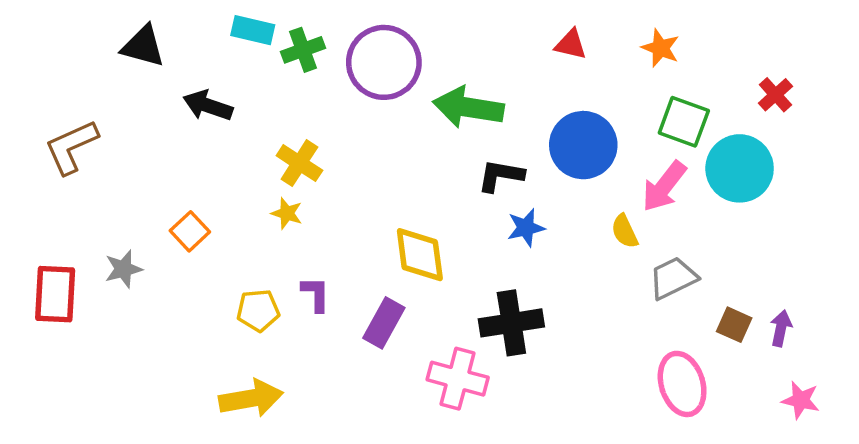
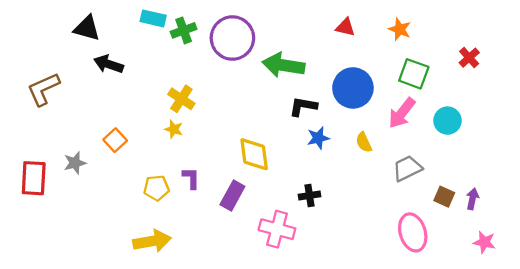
black arrow: (208, 106) -> (109, 64), moved
cyan circle: (740, 168) -> (447, 121), moved, size x0.7
yellow semicircle: (625, 231) -> (364, 142), moved
black cross: (511, 323) -> (310, 196), size x0.6

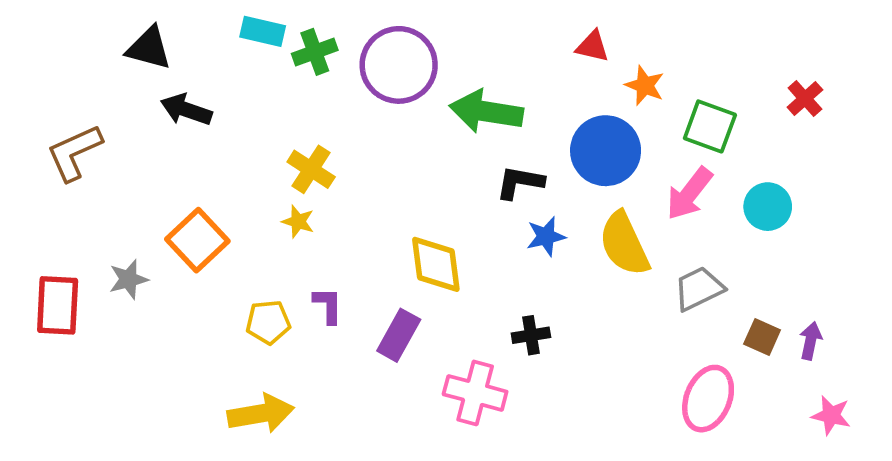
orange star: (400, 29) -> (645, 85), moved
orange square: (115, 140) -> (197, 240), size x1.5
yellow semicircle: (364, 142) -> (624, 244), size x1.8
pink ellipse: (413, 232) -> (708, 399), turned 39

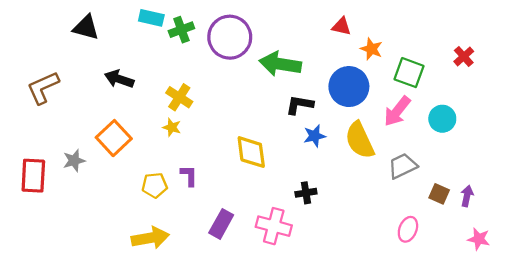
black arrow: (186, 110) -> (119, 79), moved
purple rectangle: (399, 335) -> (221, 224), moved
pink ellipse: (708, 399) -> (408, 229), size x0.7

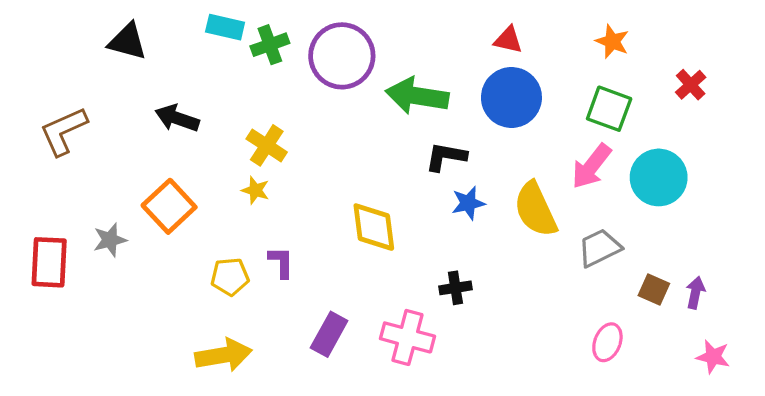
orange star: (371, 49) -> (612, 41), moved
blue circle: (349, 87) -> (511, 97), moved
cyan circle: (442, 119) -> (659, 177), size x1.4

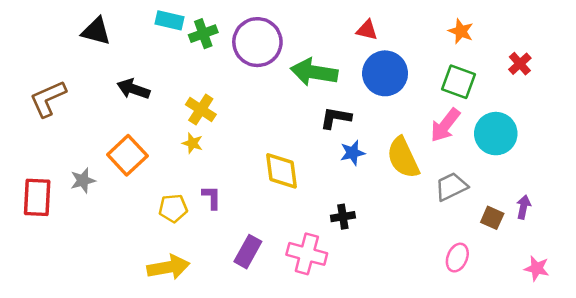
red triangle: (508, 40) -> (367, 30), moved
purple arrow: (695, 293) -> (523, 207), moved

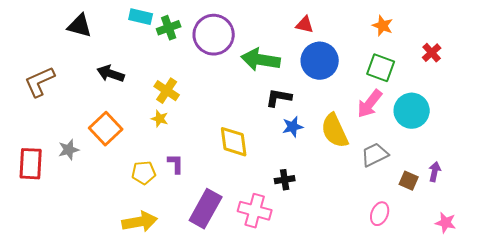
purple rectangle: (248, 252) -> (206, 209), size x1.4

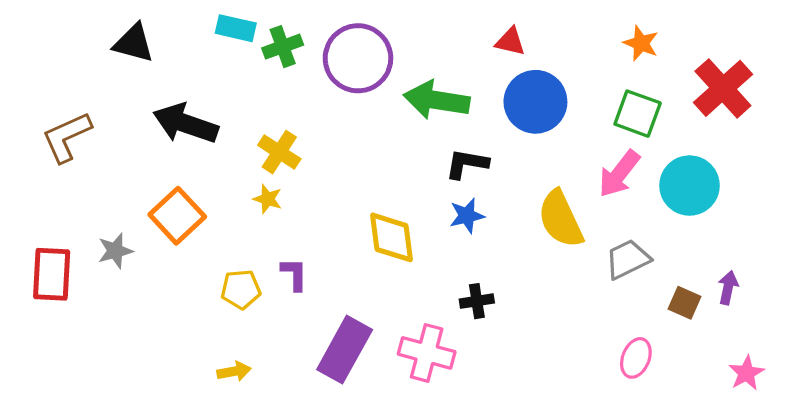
red cross: (432, 53) -> (723, 88), size x1.8
black arrow: (111, 74) -> (186, 124), size x1.4
blue star: (293, 127) -> (467, 216), moved
yellow arrow: (140, 222) -> (234, 371), size x0.6
pink star: (446, 223) -> (746, 373), turned 30

